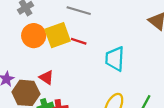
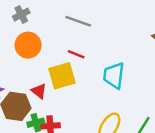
yellow square: (58, 35) -> (62, 76), moved

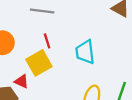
red line: (76, 54) -> (47, 41), turned 64

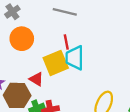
cyan trapezoid: (85, 52) -> (75, 58), moved

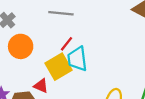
red line: (66, 42) -> (67, 44), turned 56

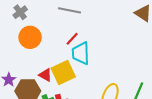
yellow square: (59, 67) -> (63, 72), moved

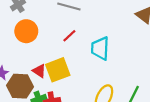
cyan trapezoid: (81, 53) -> (100, 48), moved

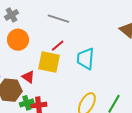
yellow square: (58, 70) -> (49, 62), moved, turned 30

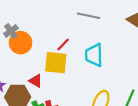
gray cross: (11, 15) -> (11, 31), moved
gray line: (58, 19) -> (89, 16), moved

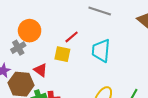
gray cross: (11, 31) -> (18, 48), moved
yellow square: (56, 63) -> (62, 54), size x0.7

